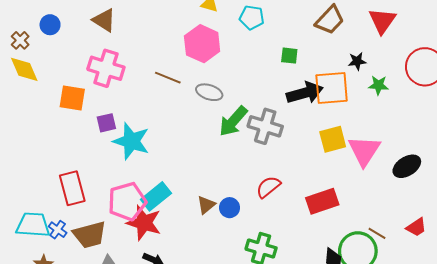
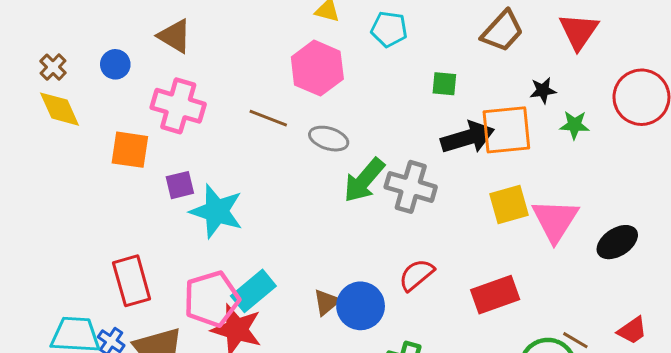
blue circle: (50, 25) -> (115, 64), moved
blue circle: (230, 208) -> (361, 306), size x1.6

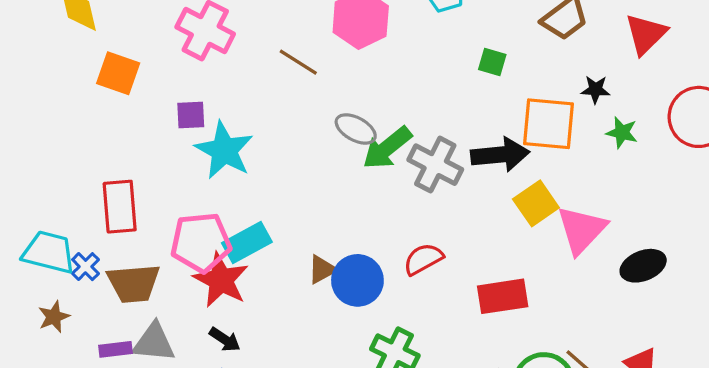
black arrow: (468, 138) -> (500, 155), moved
gray ellipse: (329, 139) -> (356, 129), moved
orange square: (130, 150) -> (118, 73), moved
yellow square: (509, 204) -> (536, 203), turned -30

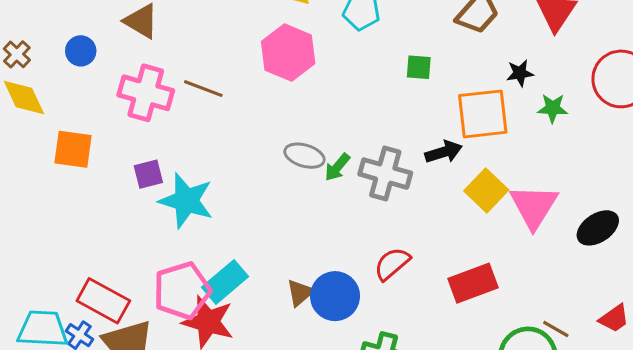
brown line: (298, 62) -> (203, 89), moved
green arrow: (387, 148) -> (337, 167), size x0.6
black arrow: (500, 155) -> (444, 152), size x0.7
red rectangle: (120, 207) -> (103, 301), moved, turned -45

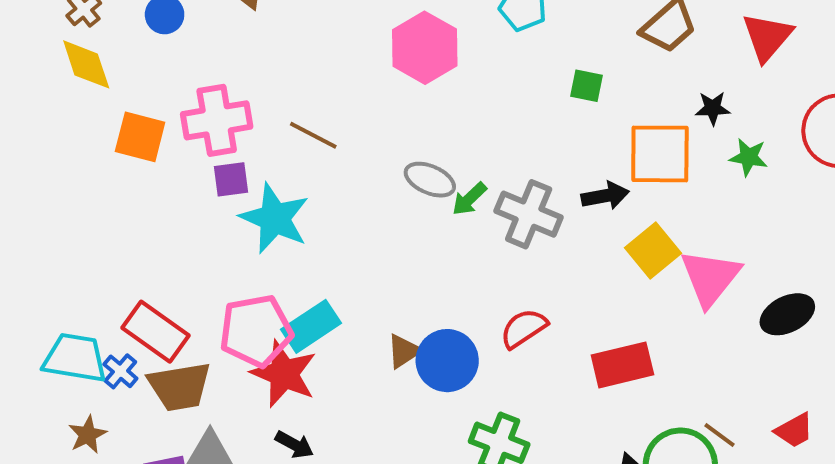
brown line: (203, 89) -> (313, 135), moved
pink cross: (146, 93) -> (217, 120), moved, turned -32

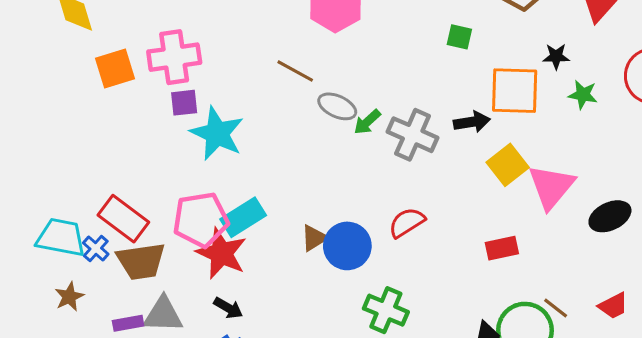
brown line: (313, 135) -> (295, 71), moved
orange square: (140, 137) -> (115, 68), turned -33
red rectangle: (622, 365) -> (502, 248), moved, size x0.7

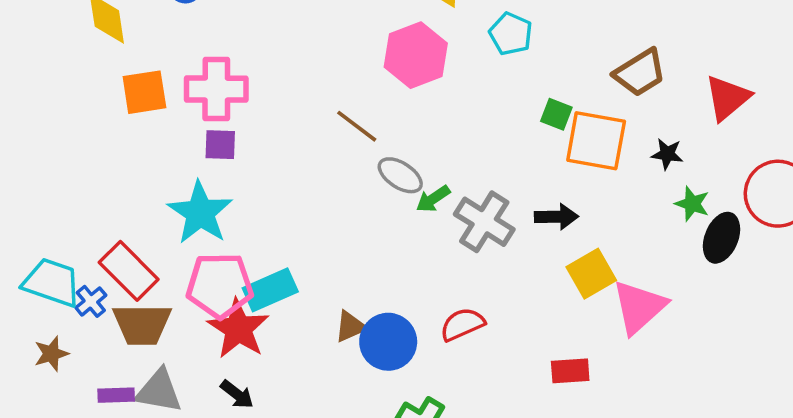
orange square: (515, 91) -> (596, 141), moved
cyan star: (217, 134) -> (200, 213), moved
black ellipse: (610, 216) -> (722, 238), moved, turned -51

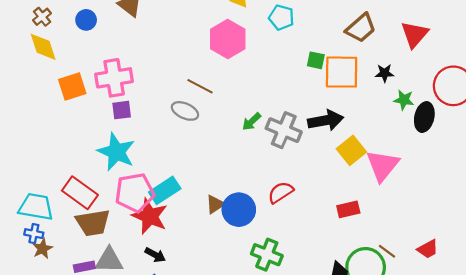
gray ellipse: (400, 175) -> (185, 111), moved
black arrow: (556, 217) -> (326, 120), size x1.4
blue cross: (91, 301) -> (34, 234), moved, turned -30

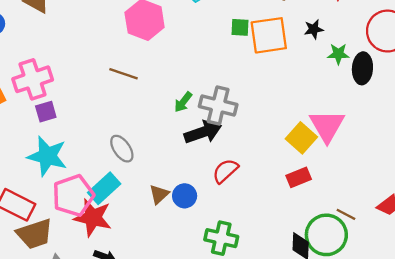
gray ellipse: (185, 111) -> (122, 149), moved, turned 40
black arrow: (326, 120) -> (203, 132), moved
yellow square: (351, 150) -> (301, 138), moved
blue circle: (239, 210) -> (185, 196), size x0.7

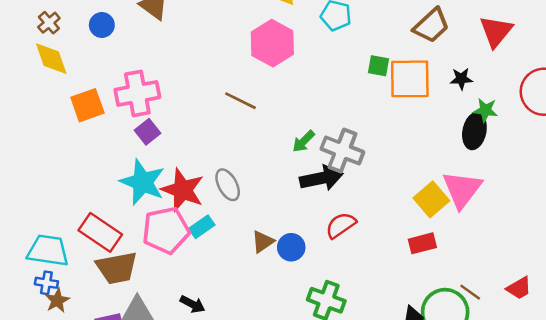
black ellipse: (362, 68) -> (474, 131), moved
purple square: (46, 112) -> (147, 132), turned -30
cyan rectangle: (104, 188) -> (202, 227), size x0.7
red star: (93, 218) -> (183, 190), moved

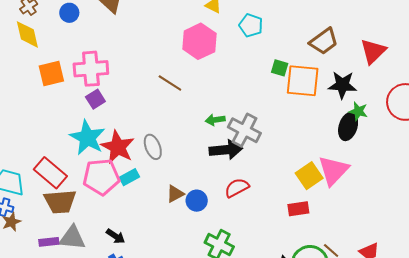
black star: (461, 79) -> (342, 85), size x1.6
green arrow: (304, 141) -> (215, 120), turned 30

